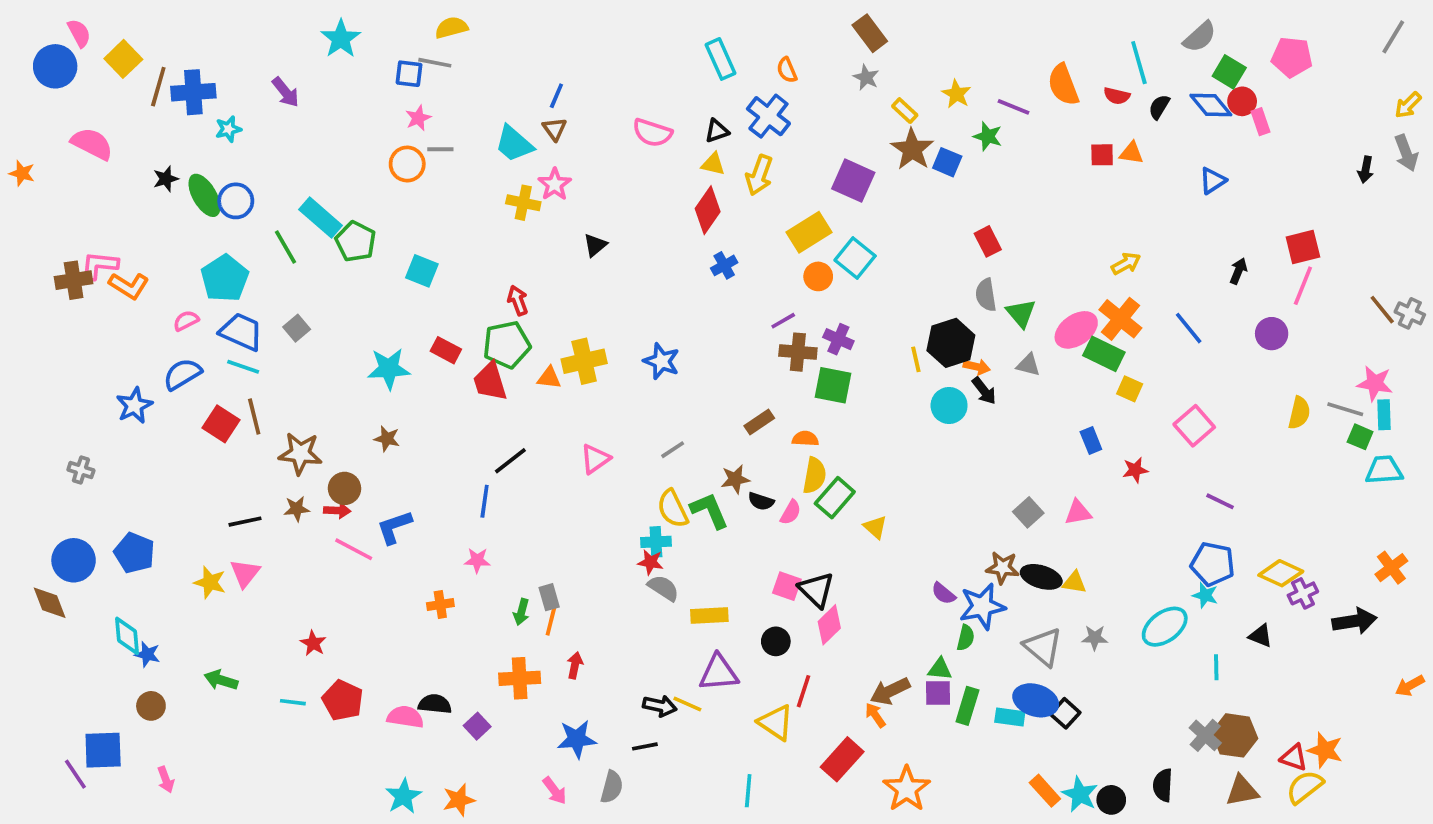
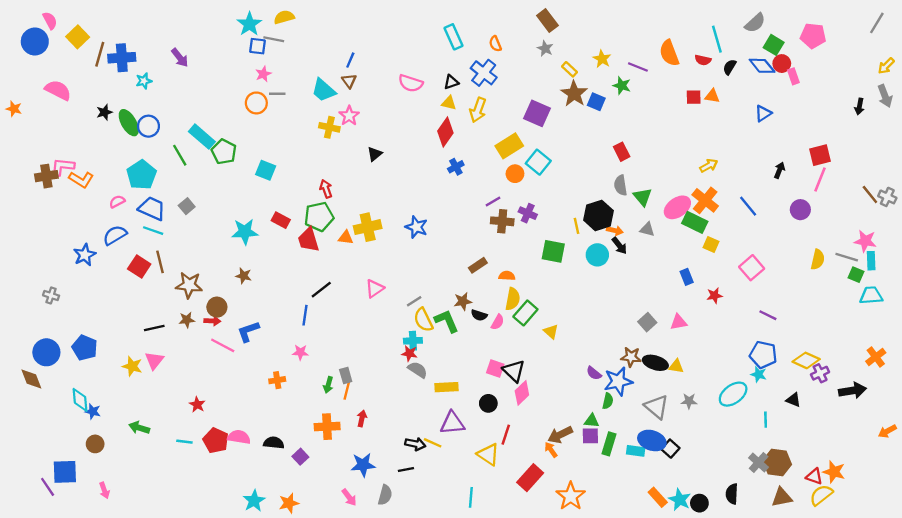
cyan star: (341, 39) -> (249, 24), moved
green square: (833, 385) -> (553, 251), moved
gray line: (673, 450) -> (414, 301), moved
pink semicircle: (405, 717) -> (239, 437), moved

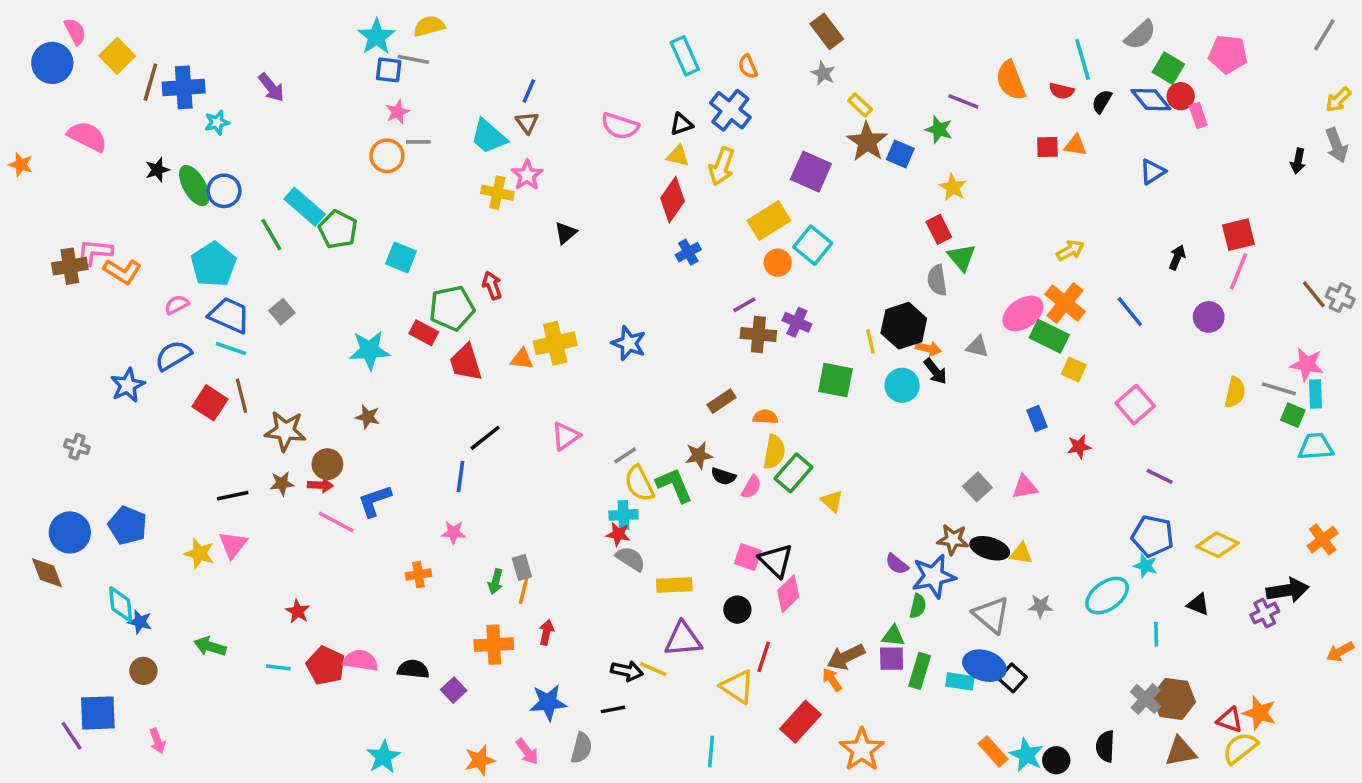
yellow star: (602, 59) -> (953, 187), moved
green triangle: (643, 197) -> (962, 257), moved
green pentagon: (319, 217) -> (452, 308), moved
purple cross: (820, 373) -> (1265, 613), moved
orange star: (289, 503) -> (480, 760), moved

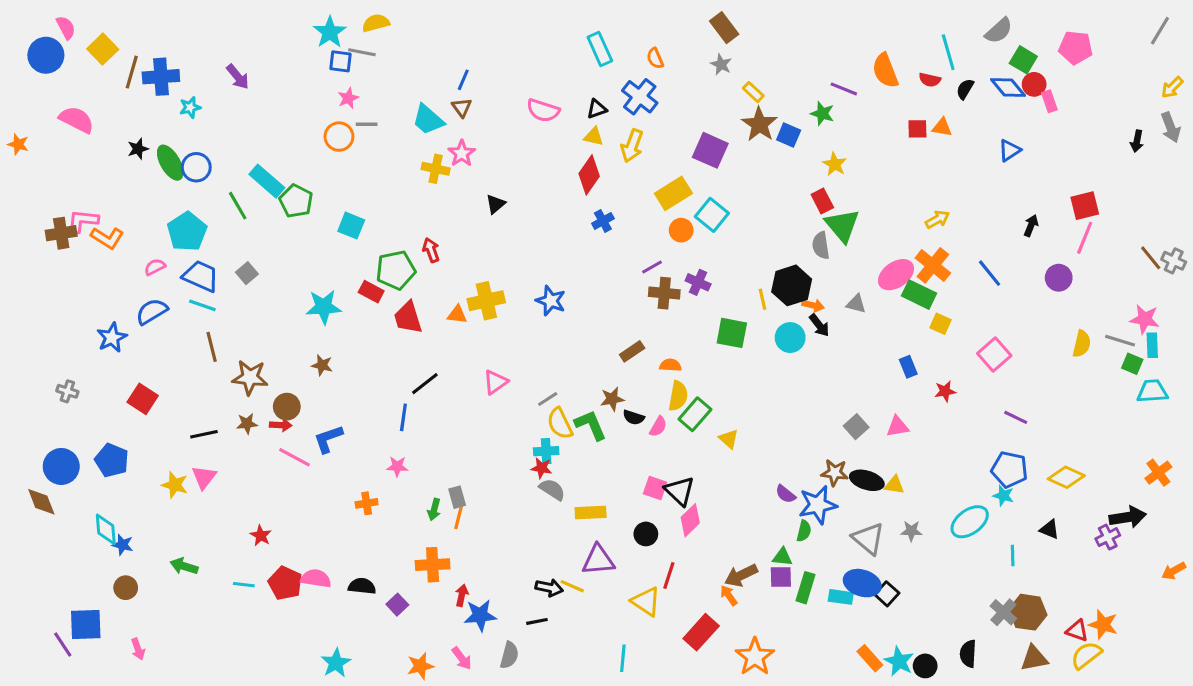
green triangle: (962, 257) -> (842, 226), size x1.4
red square: (210, 403) -> (143, 399), moved
red arrow: (546, 632) -> (462, 595), moved

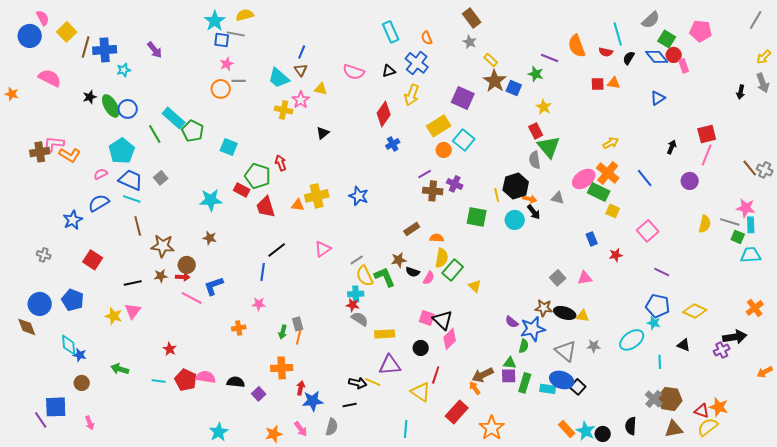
yellow triangle: (594, 137) -> (321, 89), moved
green pentagon: (396, 270) -> (258, 176), turned 30

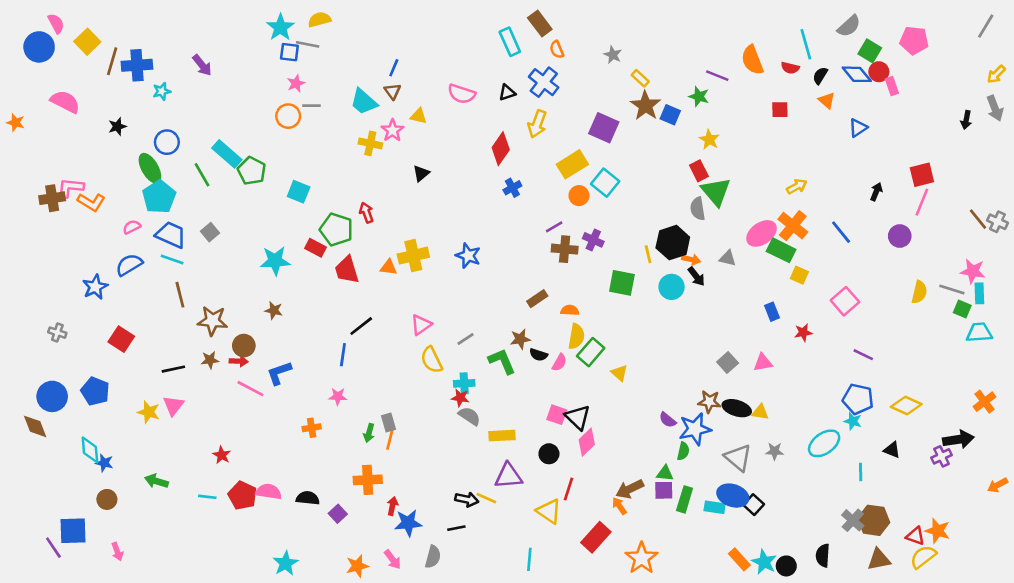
brown rectangle: (472, 18) -> (540, 23), moved
orange triangle: (614, 83) -> (827, 100), moved, turned 32
green ellipse: (111, 106) -> (150, 168), moved
yellow semicircle: (365, 276) -> (432, 360), moved

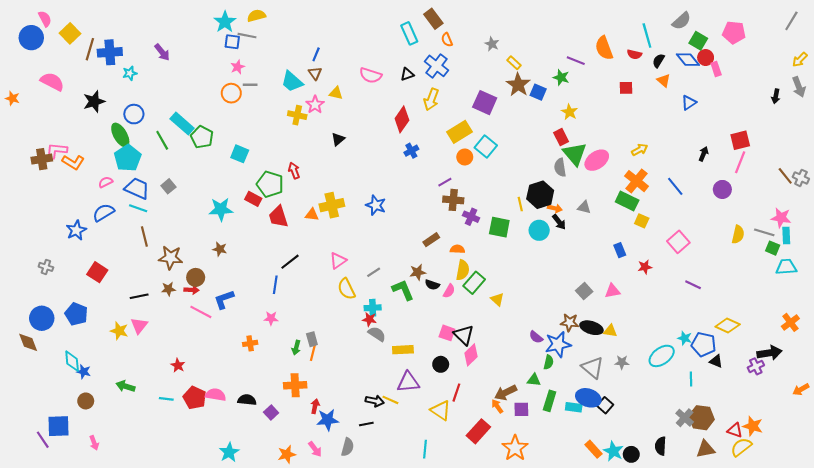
black star: (117, 126) -> (94, 101), size x1.5
pink ellipse: (762, 233) -> (597, 160), moved
purple cross: (593, 240) -> (471, 217), moved
blue pentagon: (858, 399) -> (704, 344), moved
purple square: (664, 490) -> (521, 409), moved

